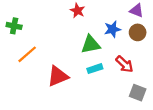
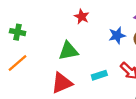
green triangle: (91, 44) -> (68, 51), moved
orange line: (27, 54) -> (18, 63), moved

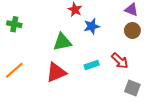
blue star: (117, 35) -> (92, 26), moved
orange line: (18, 63) -> (14, 70), moved

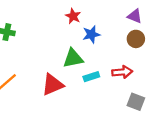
green triangle: (62, 42) -> (73, 58), moved
red arrow: (120, 61) -> (122, 72), turned -48

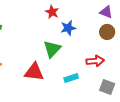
green triangle: (73, 58) -> (52, 49), turned -36
cyan rectangle: (91, 77) -> (71, 78), moved
red triangle: (53, 85) -> (34, 72), turned 30

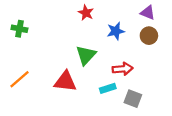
blue star: (68, 28) -> (116, 31), moved
red arrow: (95, 61) -> (123, 69), moved
gray square: (107, 87) -> (133, 99), moved

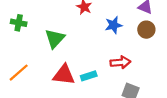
green triangle: (86, 55) -> (55, 39), moved
cyan rectangle: (108, 88) -> (89, 76), moved

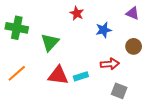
green cross: (19, 23) -> (17, 28), size x1.5
brown circle: (146, 30) -> (134, 46), moved

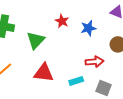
red star: (77, 13) -> (62, 21), moved
cyan rectangle: (81, 76) -> (76, 81), moved

